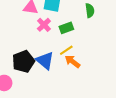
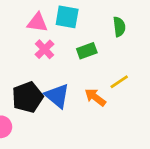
pink cross: (44, 25) -> (45, 49), moved
yellow line: (66, 50) -> (119, 82), moved

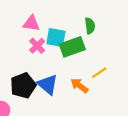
cyan square: (67, 17) -> (56, 38), moved
green semicircle: (119, 27) -> (90, 26), moved
green rectangle: (87, 51) -> (72, 47), size x1.5

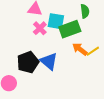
orange arrow: (79, 86) -> (80, 49), moved

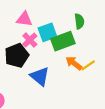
cyan square: (56, 21) -> (47, 32), turned -30
black pentagon: (28, 62) -> (17, 55), moved

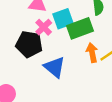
black pentagon: (17, 55) -> (29, 44), turned 30
orange arrow: (74, 63) -> (92, 53), turned 42

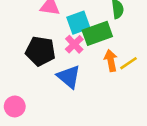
pink cross: (44, 27) -> (74, 44), moved

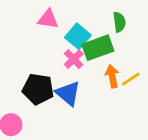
cyan square: (78, 23) -> (78, 36), turned -30
black pentagon: (40, 51) -> (38, 89), moved

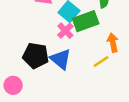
orange arrow: (112, 76) -> (113, 43), moved
yellow line: (131, 79) -> (101, 62), moved

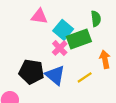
yellow line: (101, 62) -> (85, 77), moved

